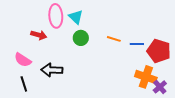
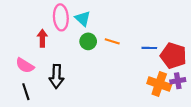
red arrow: (39, 35) -> (42, 38), turned -105
orange line: (114, 39) -> (112, 41), moved
black arrow: (52, 70) -> (56, 76), turned -90
purple cross: (160, 87) -> (178, 81), moved, turned 32

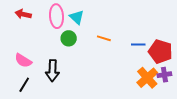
red arrow: (42, 38) -> (23, 14), moved, turned -77
green circle: (88, 41) -> (69, 38), moved
orange cross: (159, 84) -> (147, 78), turned 30
black line: (26, 92) -> (24, 85), turned 49

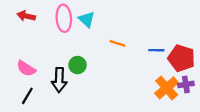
green circle: (69, 38) -> (78, 65), moved

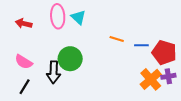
red arrow: (26, 16) -> (24, 24), moved
orange line: (117, 43) -> (117, 39), moved
green circle: (78, 65) -> (70, 59), size x1.5

